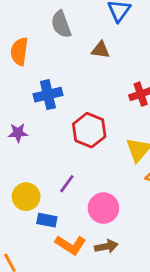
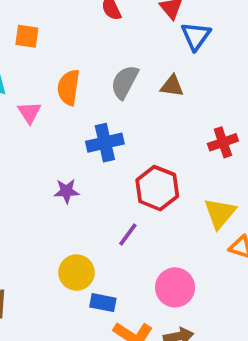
gray semicircle: (61, 24) -> (125, 82), moved, turned 48
purple line: (67, 184) -> (128, 234), moved

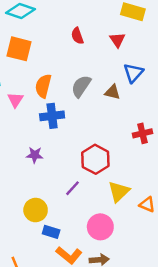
orange square: (27, 36) -> (19, 49), size x1.5
blue triangle: (196, 36) -> (133, 73), moved
blue cross: (105, 143) -> (52, 116), moved
yellow triangle: (220, 213) -> (119, 192), moved

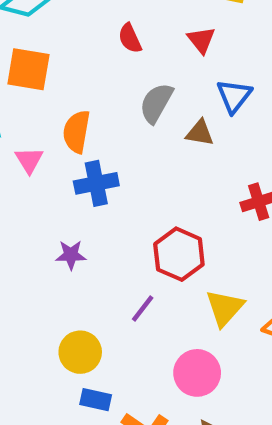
gray semicircle: (81, 86) -> (156, 103), moved
blue rectangle: (51, 232) -> (96, 400), moved

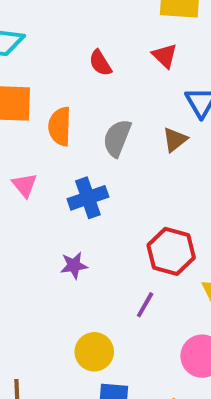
gray semicircle: (156, 103) -> (117, 138), moved
orange semicircle: (76, 132) -> (60, 126), moved
brown triangle: (200, 133) -> (175, 140), turned -40

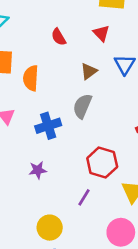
gray semicircle: (117, 138) -> (82, 106), moved
brown triangle: (175, 140) -> (89, 71), moved

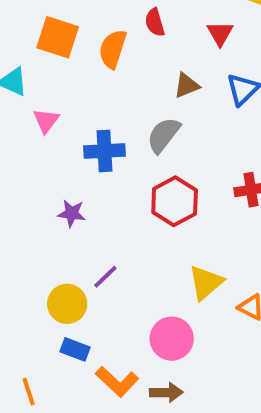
orange semicircle: (31, 78) -> (113, 49), moved
red hexagon: (102, 163) -> (175, 201), moved
purple line: (84, 197) -> (105, 277), moved

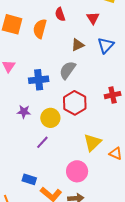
yellow circle: (67, 304) -> (50, 118), moved

